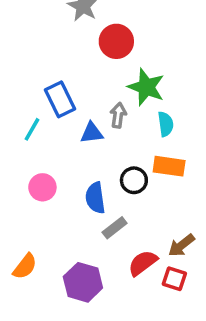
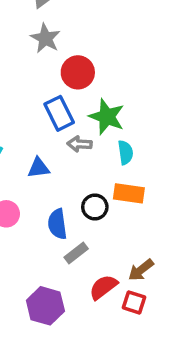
blue rectangle: (60, 99) -> (59, 113), moved
gray arrow: (118, 115) -> (80, 144), turned -95
blue triangle: (92, 133) -> (39, 168), moved

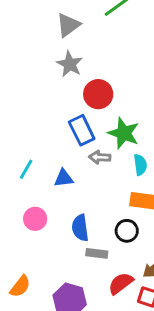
black circle: (95, 207) -> (127, 231), moved
gray rectangle: (76, 253) -> (97, 253), turned 45

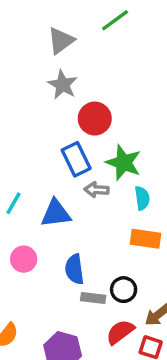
blue triangle: (64, 178) -> (56, 213), size x1.4
black circle: (127, 231) -> (124, 290), moved

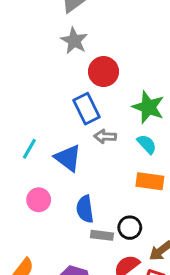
green star: (124, 163) -> (148, 107), moved
cyan semicircle: (142, 198) -> (147, 144), turned -35
blue triangle: (56, 213) -> (68, 158), turned 44

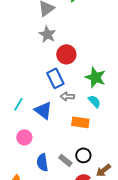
orange rectangle: (150, 181) -> (80, 122), moved
blue semicircle: (85, 209) -> (42, 162), moved
gray rectangle: (102, 235) -> (65, 160), turned 32

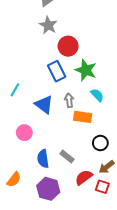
green star: (95, 77) -> (86, 70), moved
gray arrow: (67, 96) -> (69, 100), moved, turned 80
cyan line: (18, 104) -> (15, 90), moved
black circle: (83, 155) -> (100, 143), moved

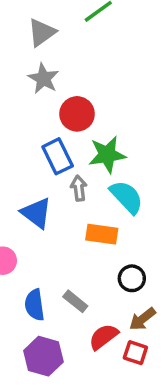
green star: (86, 70) -> (107, 155), turned -30
cyan semicircle: (97, 95) -> (127, 197), size x1.5
gray arrow: (69, 100) -> (79, 188), moved

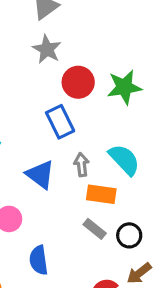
green star: (107, 155) -> (124, 87), moved
gray arrow: (79, 188) -> (81, 165), moved
gray rectangle: (75, 301) -> (95, 229), moved

